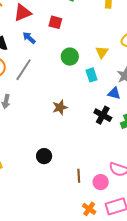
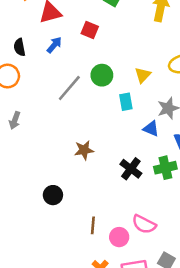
blue arrow: (29, 38) -> (54, 45), turned 80
gray line: (24, 70) -> (69, 88), moved
brown star: (60, 107) -> (84, 150), moved
black cross: (103, 115) -> (131, 169), moved

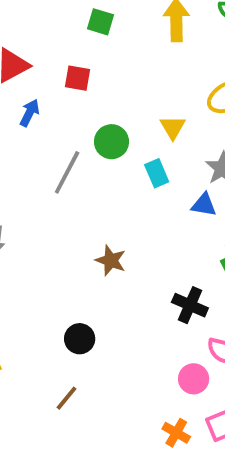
brown star: (84, 150) -> (111, 260), turned -30
black cross: (131, 169) -> (190, 305), moved
brown line: (93, 225) -> (67, 398), moved, turned 48

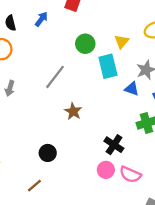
gray line: (67, 172) -> (55, 77), moved
cyan rectangle: (157, 173) -> (108, 66), size x1.5
pink circle: (194, 379) -> (106, 170), moved

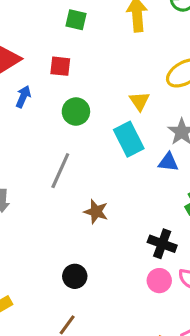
green circle: (85, 44) -> (76, 111), moved

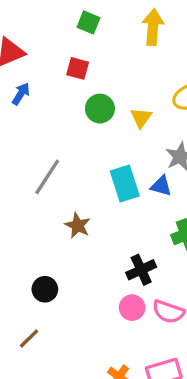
red square: (60, 66) -> (78, 68), moved
green circle: (76, 111) -> (100, 109), moved
cyan rectangle: (129, 139) -> (125, 183), moved
black cross: (162, 244) -> (141, 270), turned 36

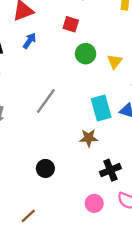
brown star: (78, 225) -> (89, 138), moved, turned -30
black circle: (45, 289) -> (45, 168), moved
pink circle: (132, 308) -> (94, 203), moved

